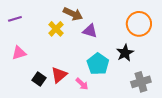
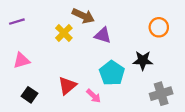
orange circle: (139, 24) -> (159, 27), size x0.7
black star: (125, 53) -> (143, 60), turned 30
black square: (39, 79) -> (30, 95), moved

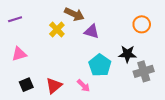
red triangle: (67, 86) -> (54, 86), moved
gray cross: (161, 94) -> (144, 71), moved
black square: (30, 95) -> (26, 85), turned 32

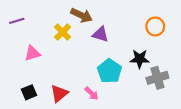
pink triangle: (19, 54) -> (32, 53), moved

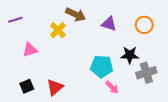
purple triangle: (100, 34) -> (109, 24), moved
cyan pentagon: (109, 71) -> (102, 66), turned -30
pink arrow: (92, 93) -> (112, 87), moved

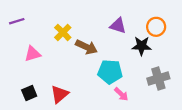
brown arrow: (76, 14) -> (86, 47), moved
black star: (130, 55) -> (142, 46), moved

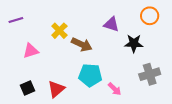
orange circle: (156, 27) -> (150, 16), moved
cyan pentagon: (110, 72) -> (90, 75), moved

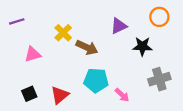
purple triangle: (111, 24) -> (119, 26), turned -42

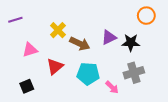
purple triangle: (119, 26) -> (109, 37), moved
gray cross: (159, 79) -> (134, 73), moved
red triangle: (60, 95) -> (55, 66), moved

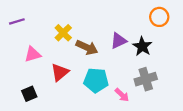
black star: (131, 43) -> (142, 46), turned 30

